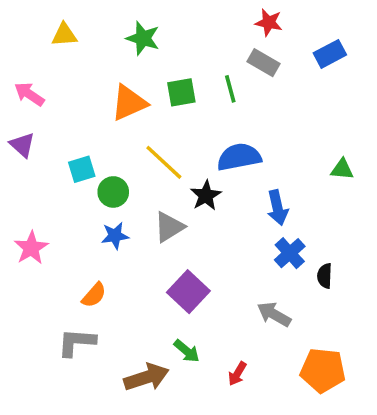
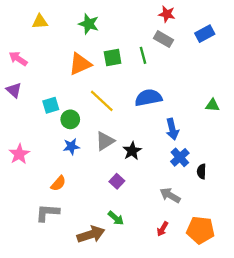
black star: (206, 195) -> (132, 151), moved
purple square: (188, 292) -> (117, 181), size x0.6
red arrow: (237, 374) -> (162, 229), moved

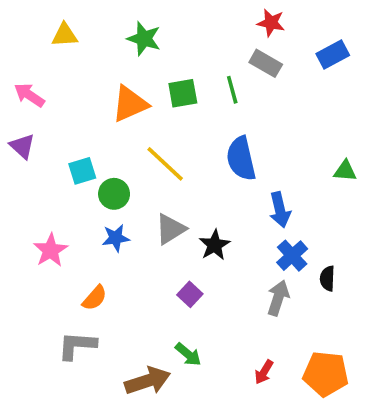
blue semicircle: (148, 98) -> (241, 159), turned -92
pink star: (19, 154) -> (51, 250), moved
gray arrow: (170, 195) -> (278, 298), moved, turned 78

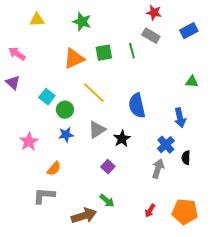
blue semicircle: (241, 159) -> (137, 106), moved
cyan square: (82, 171) -> (47, 97), turned -35
green triangle: (345, 171) -> (192, 82), moved
blue arrow: (280, 210) -> (180, 118), moved

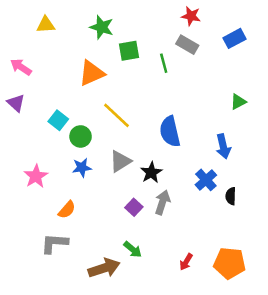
green square: (104, 53) -> (129, 51), moved
green triangle: (192, 82) -> (238, 102), turned -32
gray arrow: (158, 169) -> (162, 202), moved

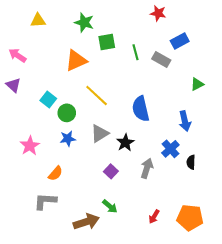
blue rectangle: (234, 38) -> (180, 41), moved
gray rectangle: (187, 45) -> (161, 59), moved
gray arrow: (162, 202) -> (147, 168), moved

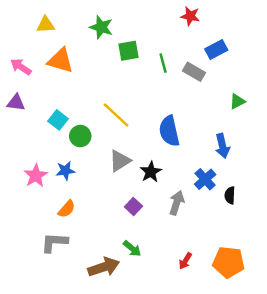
orange triangle: (76, 61) -> (60, 61), moved, turned 40
purple triangle: (13, 85) -> (16, 103), turned -35
blue star: (68, 139) -> (65, 171), moved

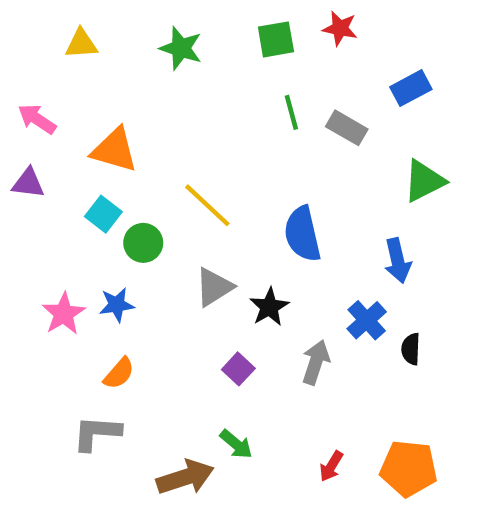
blue rectangle: (216, 49) -> (411, 88), moved
green square: (128, 51) -> (276, 39), moved
orange triangle: (60, 61) -> (114, 150), moved
green triangle: (237, 101) -> (424, 181), size x1.5

